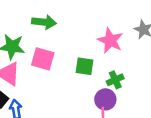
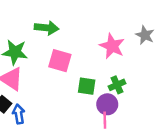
pink square: (43, 59) -> (60, 61), moved
green square: (84, 66) -> (87, 86), moved

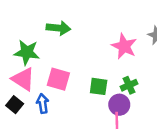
pink square: (60, 61) -> (58, 79), moved
blue arrow: (19, 114) -> (43, 103), moved

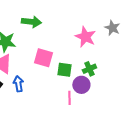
pink square: (58, 79) -> (43, 58), moved
pink line: (117, 120) -> (69, 98), moved

